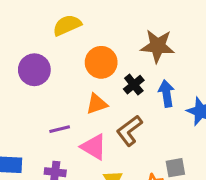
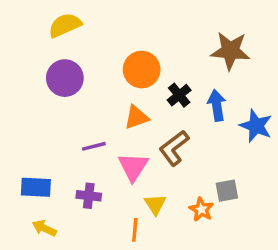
yellow semicircle: (67, 25) -> (65, 25), moved
brown star: (158, 46) -> (230, 51), moved
pink triangle: (94, 147) -> (133, 167), turned 32

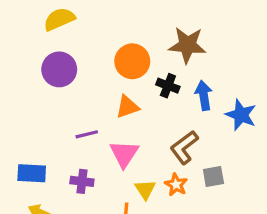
brown star: (230, 51) -> (187, 45), moved
black cross: (179, 95) -> (168, 86), turned -30
brown L-shape: (174, 148) -> (184, 147), moved
orange star: (201, 209) -> (176, 185), moved

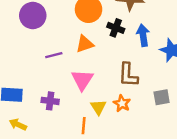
purple line: (87, 134) -> (54, 55), moved
brown L-shape: (184, 147) -> (128, 75), turned -50
gray square: (213, 177) -> (162, 97), moved

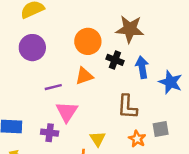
pink triangle: (82, 80) -> (67, 112), moved
orange star: (122, 103) -> (137, 139), moved

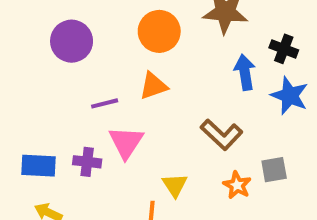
black cross: (115, 60) -> (284, 49), moved
brown L-shape: (127, 107) -> (221, 135), turned -50
purple cross: (50, 133) -> (87, 162), moved

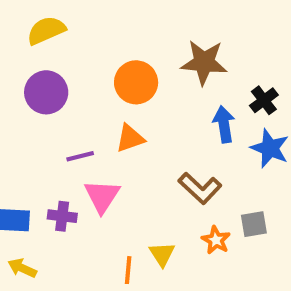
black cross: (284, 49) -> (264, 100), turned 32
yellow triangle: (175, 185) -> (162, 254), moved

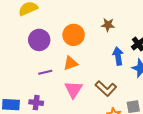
brown star: (204, 62) -> (108, 25), size x0.6
purple circle: (46, 92) -> (39, 40), moved
pink triangle: (102, 196) -> (74, 89), moved

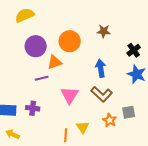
blue arrow: (118, 56) -> (101, 68), moved
orange triangle: (71, 63) -> (55, 62), moved

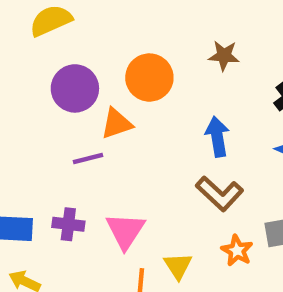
pink triangle: (70, 95) -> (125, 231), moved

